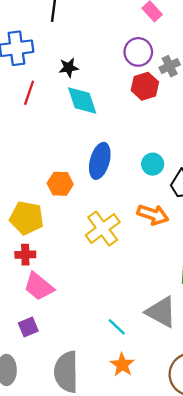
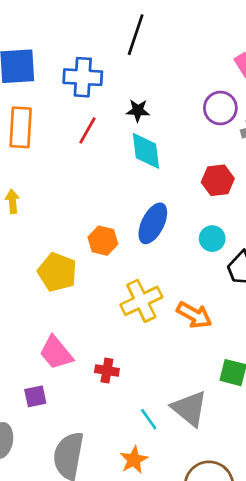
red hexagon: (145, 86) -> (218, 180), moved
orange arrow: (153, 215) -> (194, 315), moved
red cross: (25, 255) -> (107, 371), moved
cyan line: (117, 327) -> (149, 419), moved

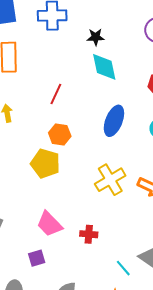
red line: (87, 130) -> (56, 94), moved
orange hexagon: (103, 241) -> (60, 135), moved

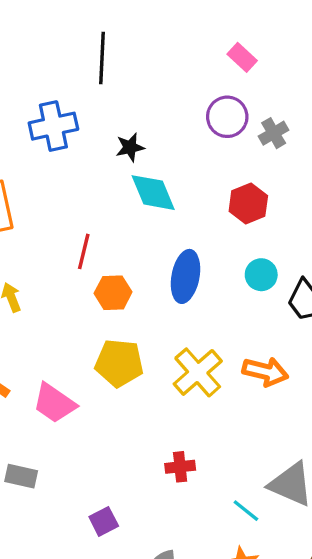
orange hexagon: (60, 135) -> (113, 293), moved
yellow pentagon: (45, 163) -> (119, 363), moved
pink trapezoid: (49, 224) -> (54, 403), moved

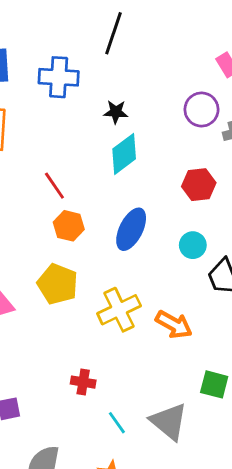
cyan diamond: (153, 193) -> (124, 154), turned 60
red line: (84, 251) -> (54, 186), turned -64
cyan line: (246, 511) -> (117, 423), moved

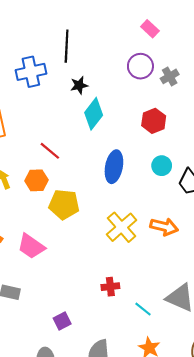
black line: (114, 33) -> (67, 46), moved
orange hexagon: (69, 226) -> (36, 180), moved
yellow pentagon: (58, 284) -> (64, 204), moved

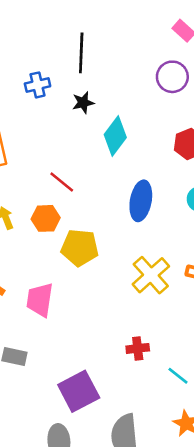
blue cross: (31, 72) -> (38, 85), size x0.7
black star: (79, 85) -> (83, 103), moved
pink trapezoid: (31, 246) -> (40, 300), turned 64
purple square: (62, 321) -> (79, 391), size x1.8

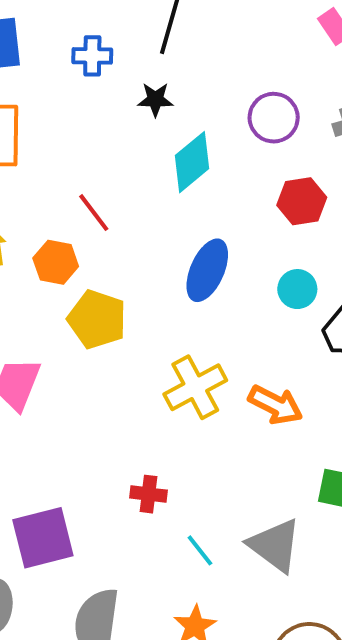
purple circle: (172, 77) -> (274, 118), moved

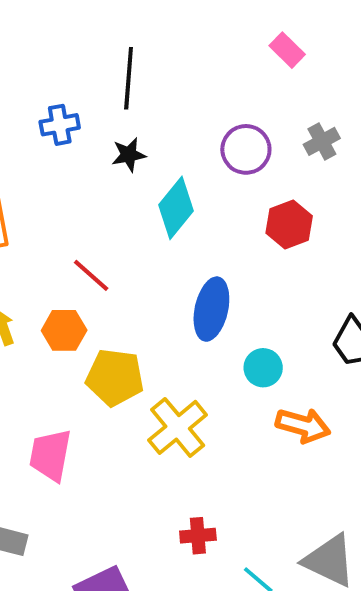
cyan circle: (297, 289) -> (263, 368), moved
yellow cross: (195, 387) -> (178, 427), moved

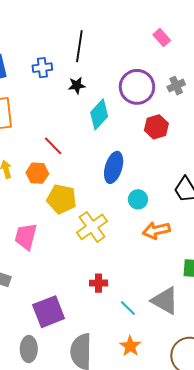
purple circle: (246, 149) -> (137, 87), size x1.4
orange arrow: (303, 425) -> (156, 230), turned 148

